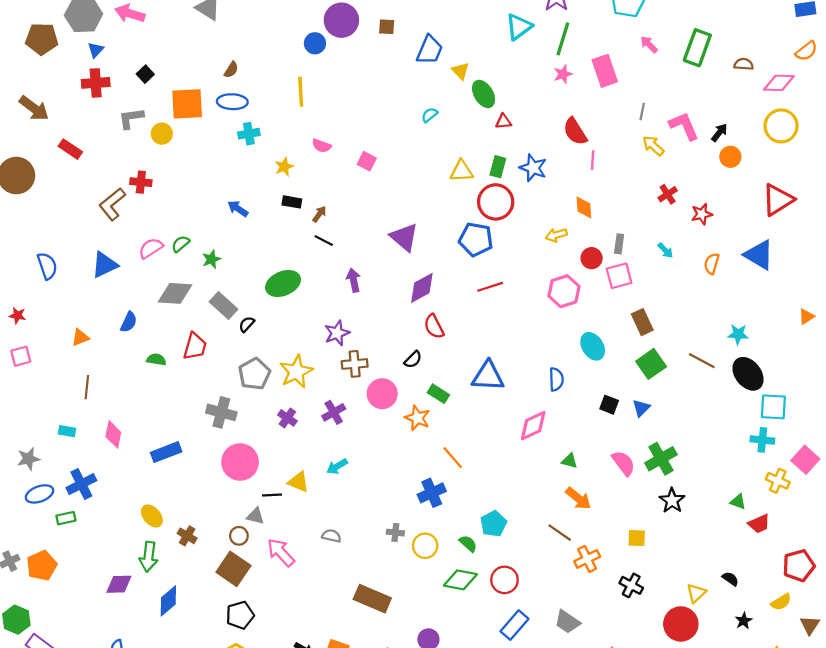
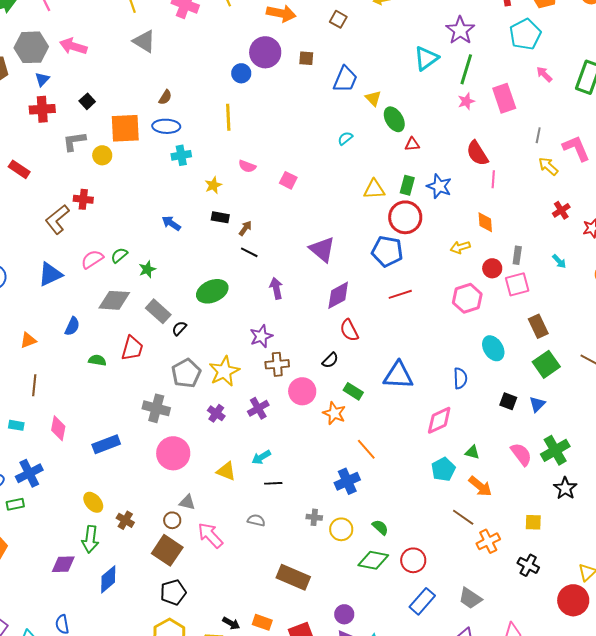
black line: (272, 495) -> (273, 483), moved
cyan pentagon: (493, 524) -> (443, 469), moved

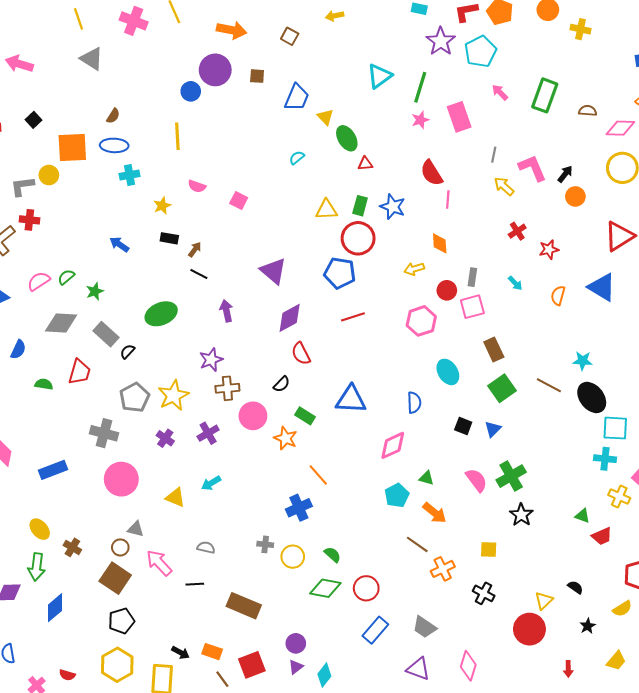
purple star: (460, 30) -> (441, 41), moved
gray L-shape: (74, 141) -> (22, 186), moved
black line: (273, 483) -> (195, 584), moved

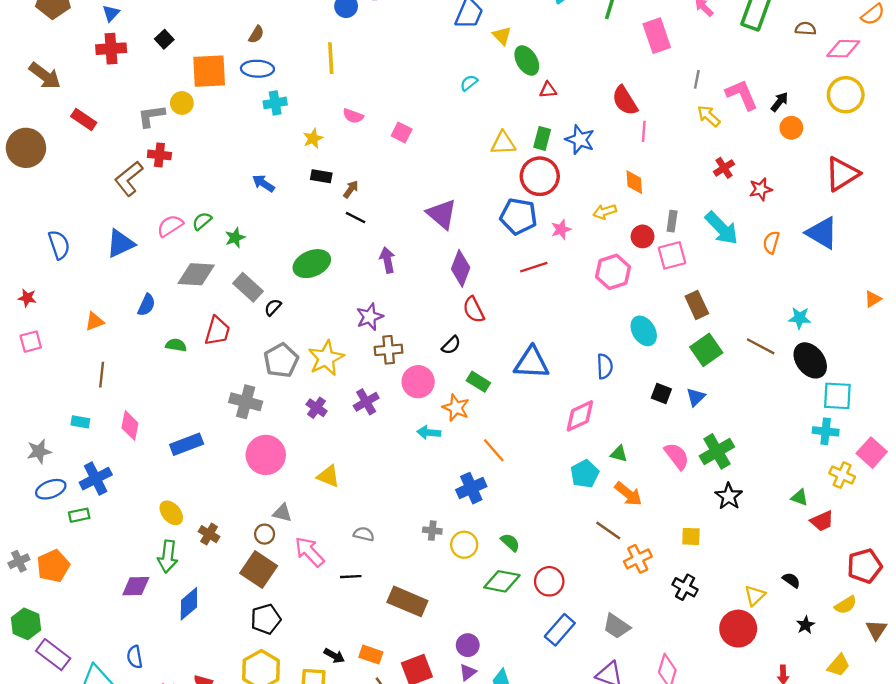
pink star: (420, 120) -> (561, 229), moved
cyan arrow: (515, 283) -> (722, 228), size x2.0
purple diamond: (290, 318) -> (461, 268), turned -40
cyan arrow: (211, 483) -> (429, 433), moved, turned 36

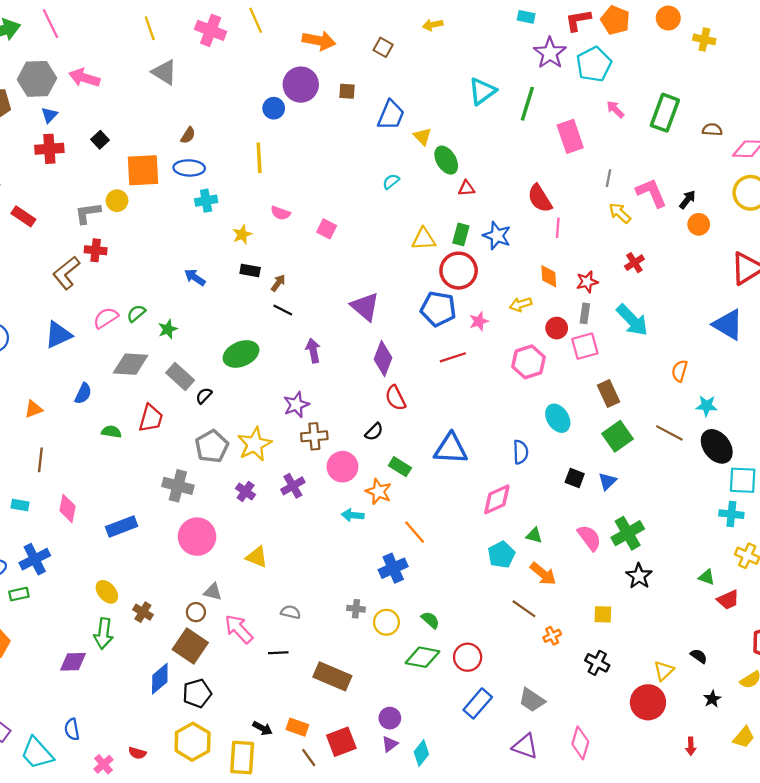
red star: (761, 189) -> (587, 282), moved
orange semicircle: (771, 242) -> (680, 371), moved
orange cross: (638, 559) -> (552, 636), size x0.7
blue diamond: (189, 604) -> (160, 679), moved

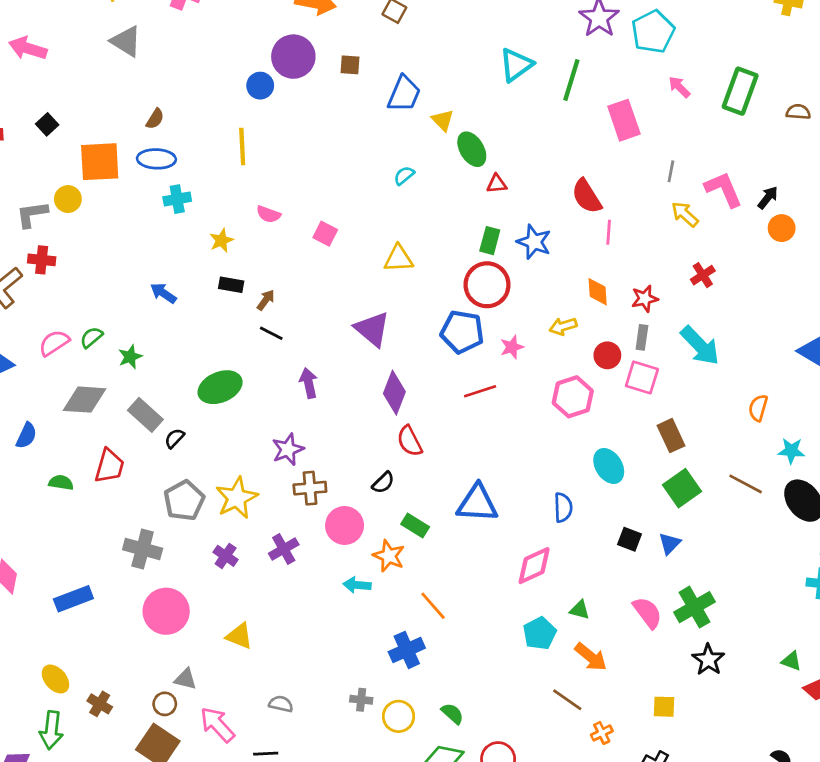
yellow triangle: (424, 239) -> (398, 259), moved
pink square: (585, 346) -> (642, 377), turned 32

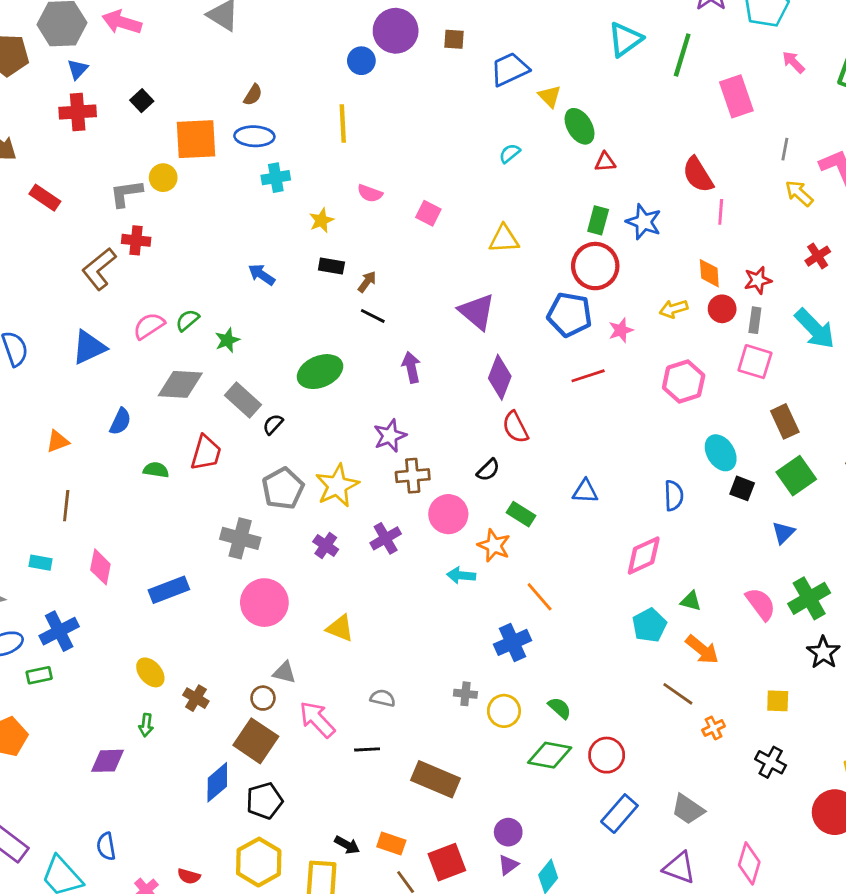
blue trapezoid: (404, 94) -> (510, 69), turned -138
red circle: (607, 355) -> (722, 309), moved
blue triangle: (477, 503) -> (585, 491), size x0.6
black square: (629, 539) -> (742, 488), moved
green arrow: (51, 730) -> (146, 725), size x0.6

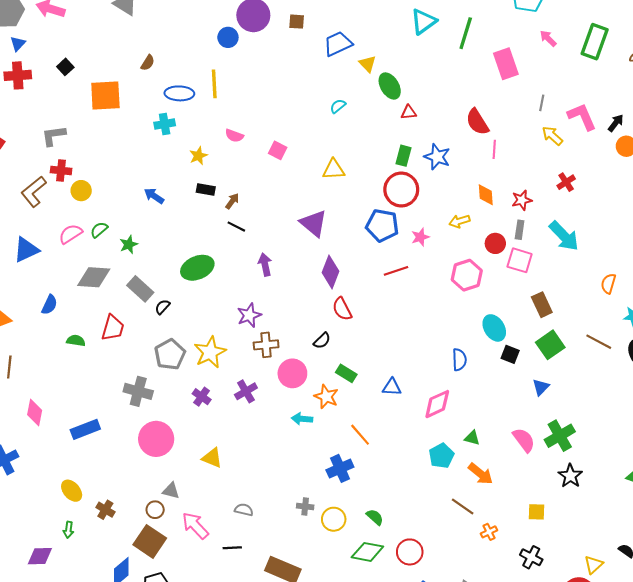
blue ellipse: (254, 136) -> (179, 93), moved
yellow circle: (163, 178) -> (81, 191), moved
red circle: (722, 309) -> (495, 243), moved
blue triangle: (585, 491) -> (392, 387), moved

